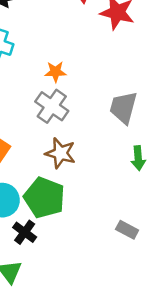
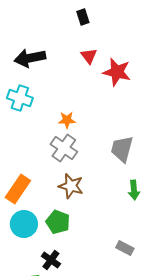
green pentagon: (44, 198) -> (58, 222), size x0.7
black cross: (25, 232) -> (51, 260), moved

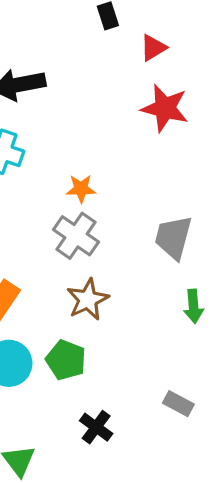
red triangle: (89, 56) -> (153, 48), moved, turned 36
brown star: (71, 186) -> (88, 300), turned 30
black cross: (51, 260) -> (96, 427), moved

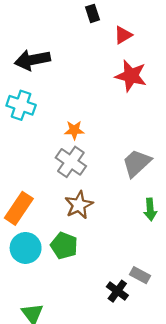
gray trapezoid: (173, 237) -> (137, 163), turned 32
black cross: (96, 427) -> (117, 291), moved

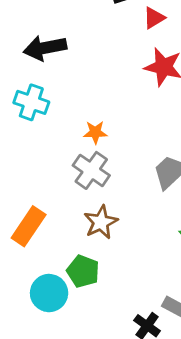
cyan circle: (26, 248) -> (49, 293), moved

